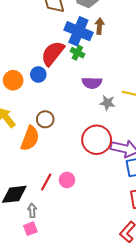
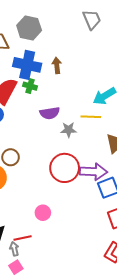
brown arrow: (100, 26) -> (57, 65), moved
red line: (46, 182) -> (23, 238), moved, turned 60

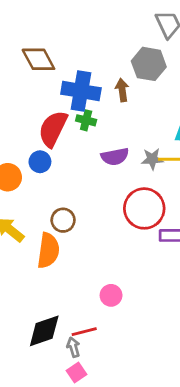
gray hexagon: (29, 28) -> (149, 64), moved
gray star: (68, 130) -> (152, 159), moved
red circle: (65, 168) -> (144, 208), moved

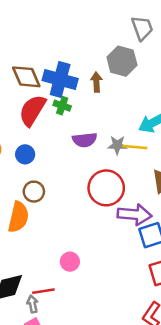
brown diamond: (38, 59) -> (26, 77), moved
blue circle: (40, 162) -> (25, 154), moved

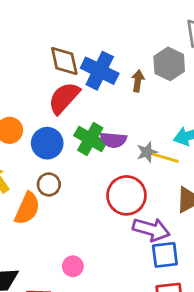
green cross: (62, 106) -> (90, 139), moved, size x1.6
gray star: (117, 145) -> (147, 152), turned -30
blue circle: (25, 154) -> (47, 143), size x1.5

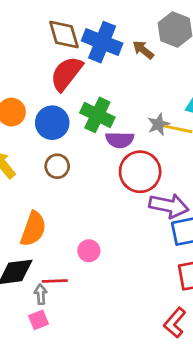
brown arrow: (138, 81) -> (143, 50), turned -55
purple semicircle: (113, 140) -> (120, 140), moved
orange semicircle: (27, 208) -> (33, 229), moved

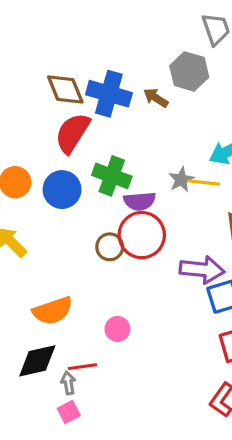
brown circle: (57, 166) -> (110, 247), moved
red circle: (140, 172) -> (142, 235), moved
orange semicircle: (33, 229) -> (53, 311), turned 57

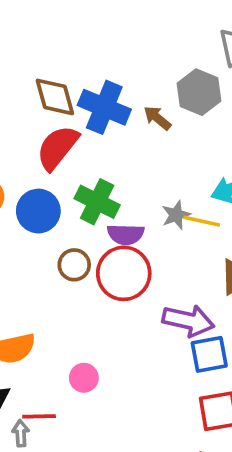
brown circle: (110, 247) -> (74, 265), moved

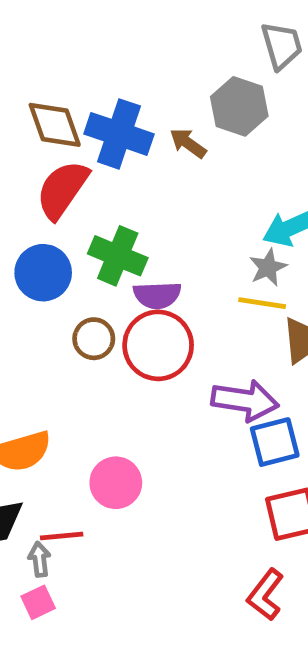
gray star: (176, 215) -> (268, 267), moved
yellow line: (202, 221) -> (262, 303), moved
pink circle: (84, 378) -> (116, 483), size x1.4

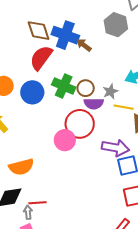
brown arrow: (188, 143) -> (84, 45), moved
gray star: (268, 267) -> (110, 91), moved
purple semicircle: (157, 295) -> (94, 104), moved
brown circle: (94, 339) -> (86, 88), moved
pink circle: (116, 483) -> (65, 140), moved

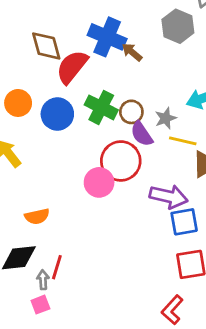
brown diamond: (39, 31) -> (46, 46), moved
purple semicircle: (94, 104) -> (142, 134), turned 54
orange semicircle: (21, 167) -> (37, 216), size x0.7
red line: (37, 203) -> (57, 267), turned -72

